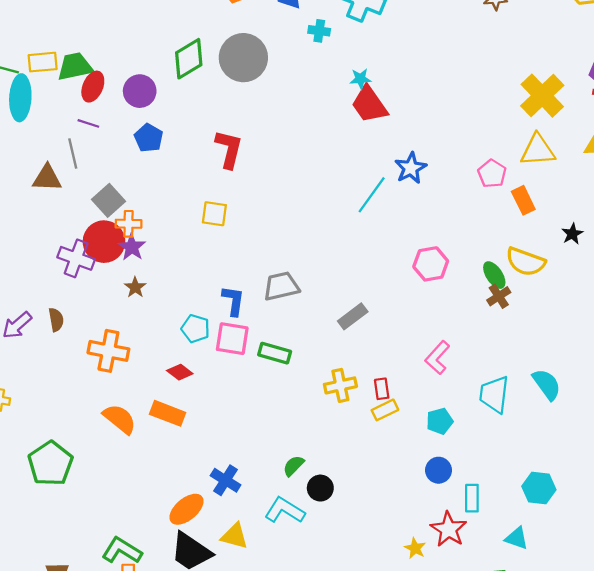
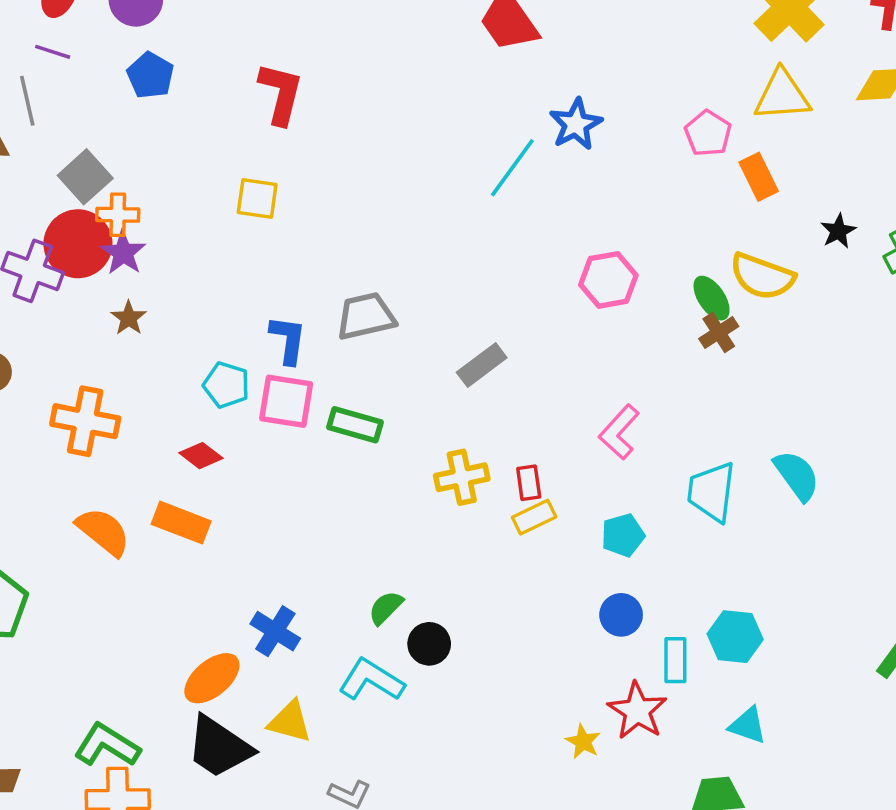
cyan hexagon: (539, 488) -> (735, 637), moved

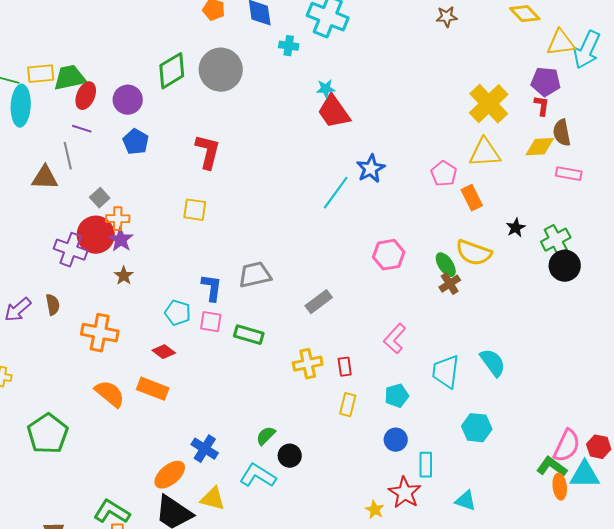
gray square: (85, 177) -> (100, 198), size x0.7
pink square: (286, 401) -> (211, 322), size x0.7
yellow rectangle: (534, 517) -> (348, 405), moved, turned -50
cyan hexagon: (735, 637) -> (477, 428), moved

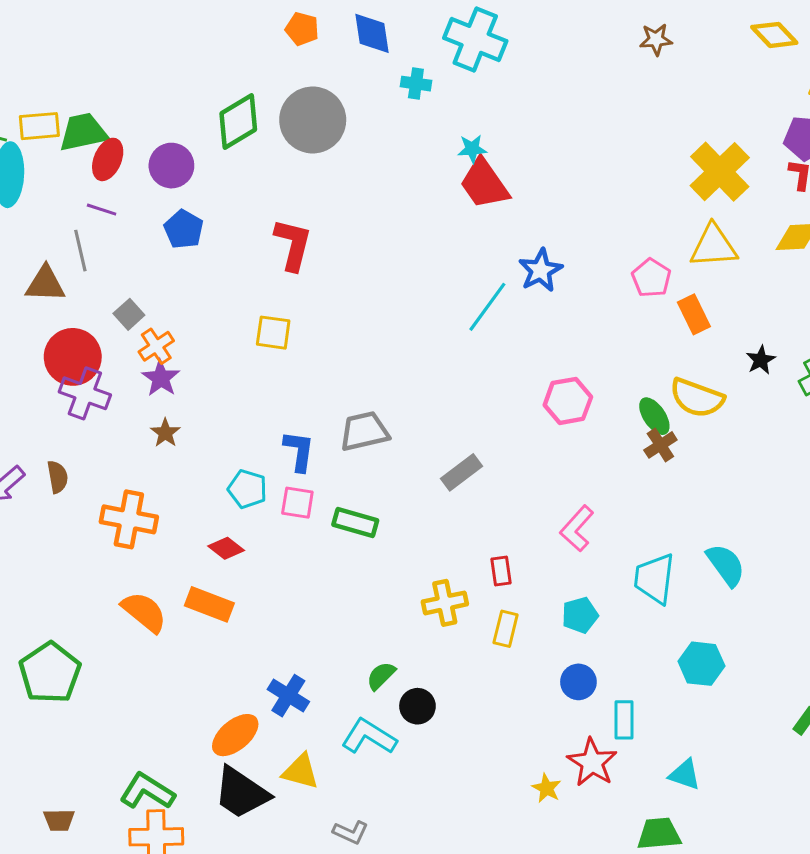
orange cross: (118, 219) -> (156, 346), turned -35
red circle: (96, 235) -> (73, 357), moved
yellow cross: (308, 364) -> (445, 603), moved

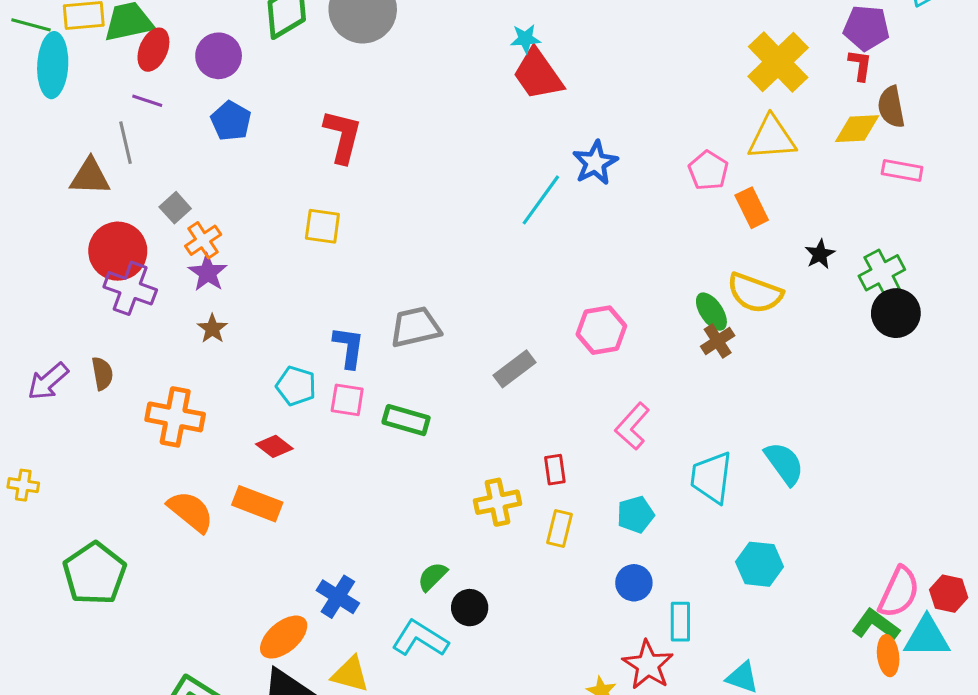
pink hexagon: (568, 401) -> (601, 330), moved

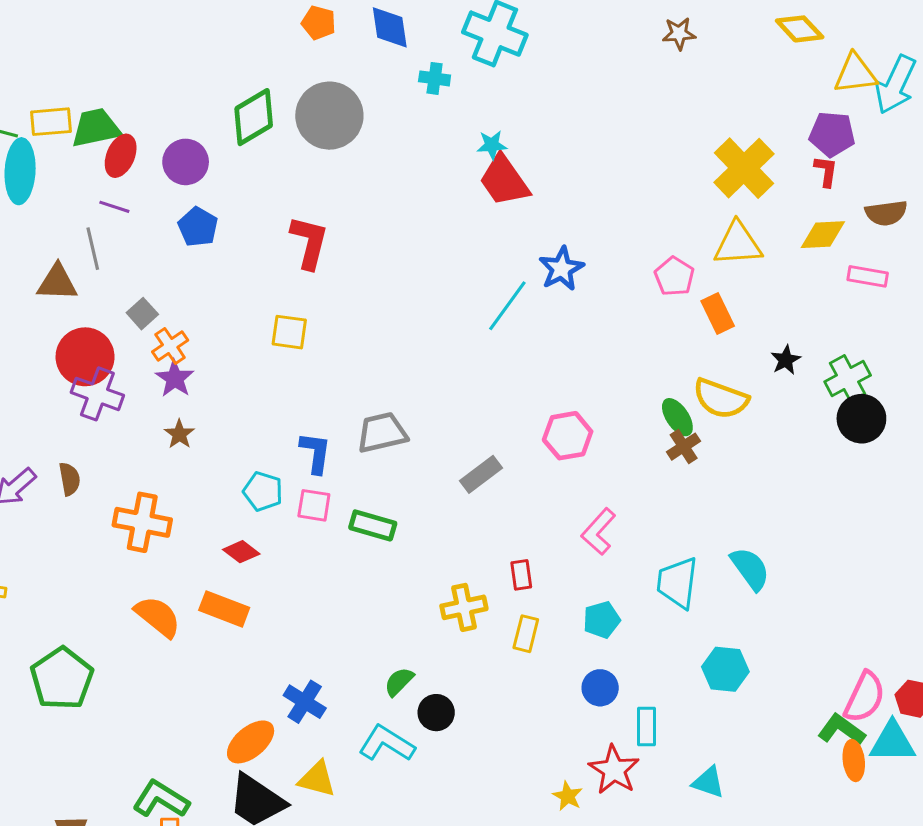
brown semicircle: (891, 107) -> (886, 213), moved, turned -87

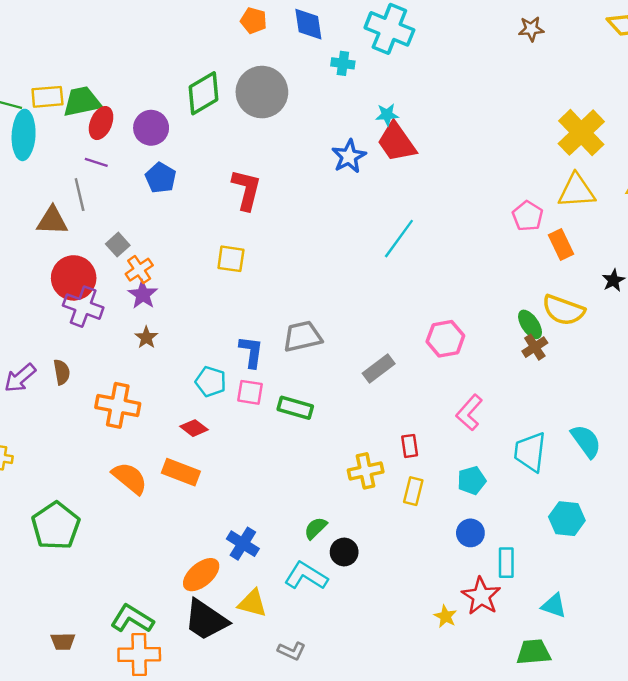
blue star: (561, 269) -> (349, 156), moved

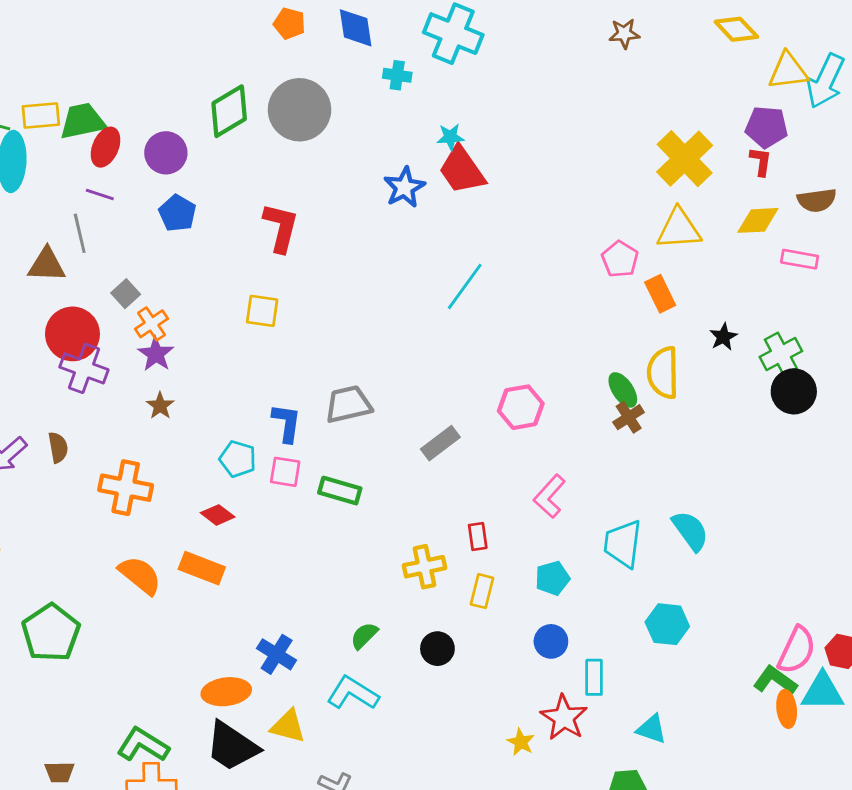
yellow semicircle: (563, 310) -> (663, 373), turned 69
black circle: (344, 552) -> (437, 649), moved
orange ellipse: (201, 575) -> (226, 692), turned 33

